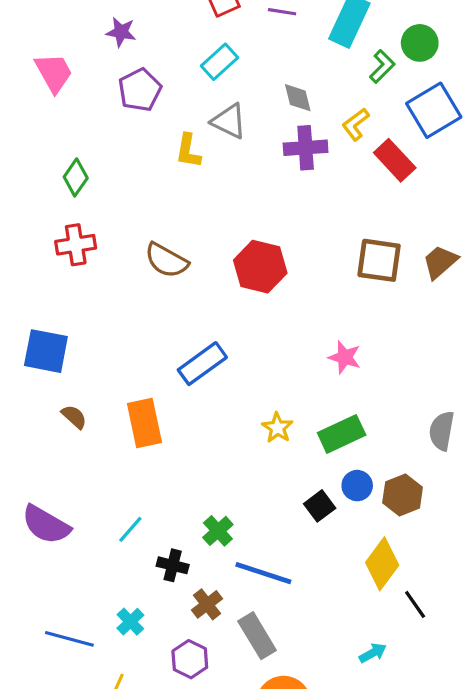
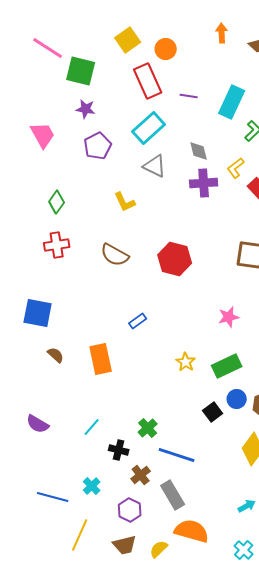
cyan rectangle: (220, 62) -> (149, 128), size x1.4
yellow L-shape: (188, 151) -> (125, 202), moved, turned -35
pink star: (345, 357) -> (229, 317), turned -30
blue rectangle: (202, 364) -> (138, 321), size x0.6
purple semicircle: (46, 525) -> (38, 424), size x0.7

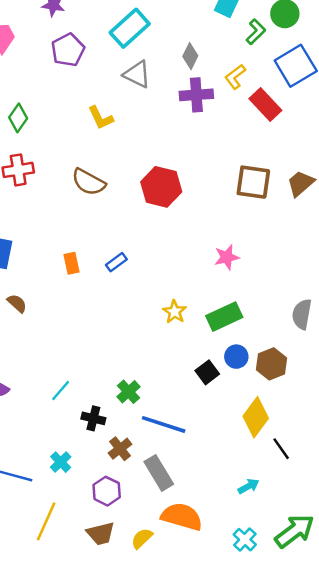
gray diamond: (199, 151) -> (190, 56), turned 40
orange rectangle: (101, 359) -> (72, 263), moved, size x0.6

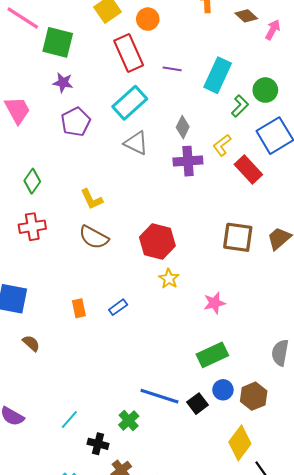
yellow L-shape: (101, 118) -> (92, 199), moved
yellow star: (175, 312) -> (169, 279), moved
blue line: (164, 424) -> (159, 396), moved

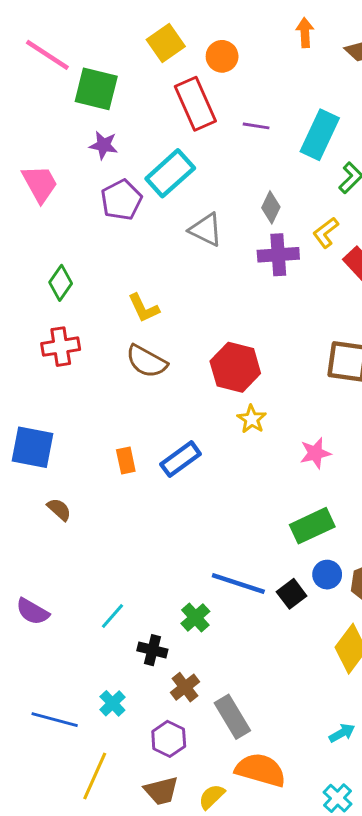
cyan rectangle: (130, 103) -> (170, 173), moved
blue rectangle: (118, 307) -> (181, 459), size x1.5

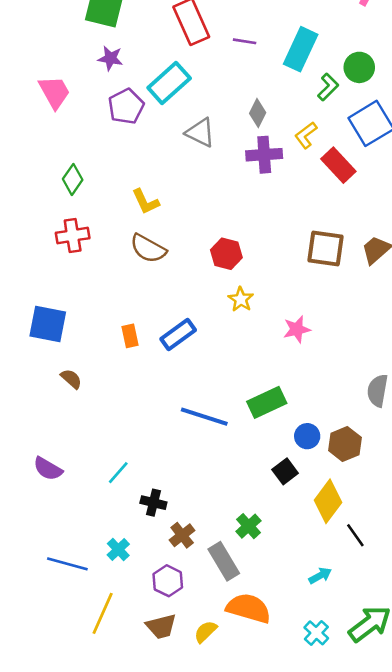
red hexagon: (235, 367) -> (226, 254), size x0.7
green rectangle: (312, 526) -> (267, 402), moved
blue line: (238, 583) -> (204, 417), moved
black square: (292, 594) -> (285, 471), moved
green cross: (195, 617) -> (249, 526), moved

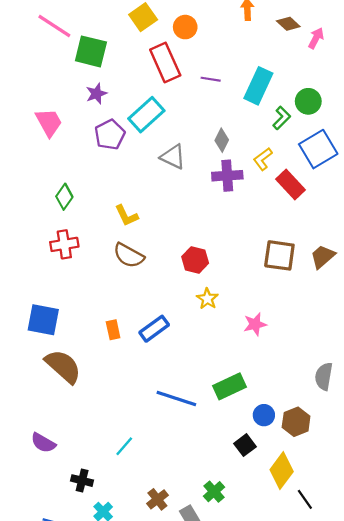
purple star: (110, 58) -> (96, 94), turned -30
brown semicircle: (71, 379) -> (63, 366), size x2.0
cyan line: (118, 473) -> (124, 446), moved
black cross: (153, 503) -> (82, 481), moved

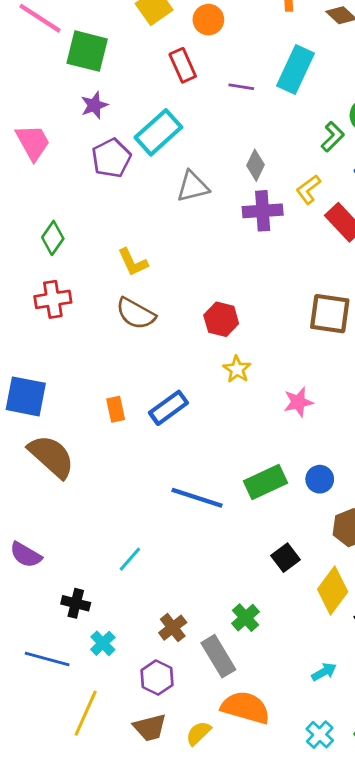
red rectangle: (165, 63) -> (183, 65), size x0.7
cyan rectangle: (258, 86) -> (295, 70), moved
gray triangle: (173, 157) -> (193, 187), turned -40
blue circle: (264, 415) -> (320, 479), moved

